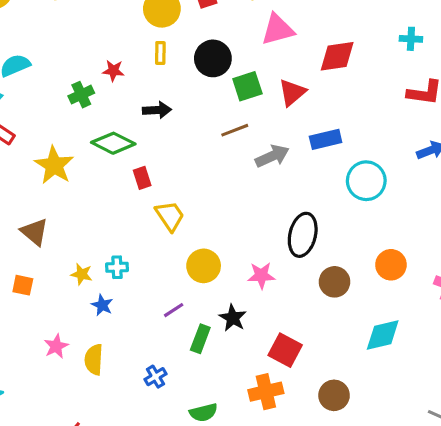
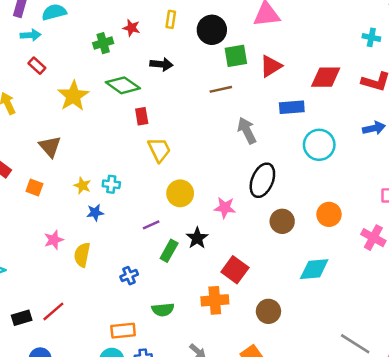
red diamond: (337, 56) -> (326, 77), moved
gray arrow: (272, 156) -> (247, 131), moved, turned -100
blue star: (102, 305) -> (95, 213), turned 30

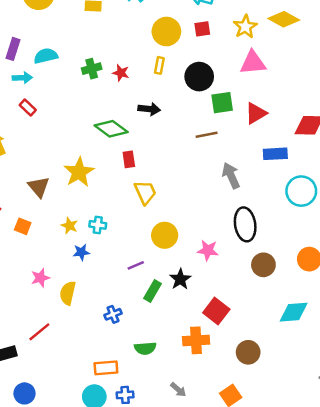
green cross: (103, 43) -> (92, 69), moved
yellow star: (73, 96) -> (79, 172), moved
black ellipse: (262, 180) -> (245, 224), turned -32
red line: (53, 311) -> (39, 332), moved

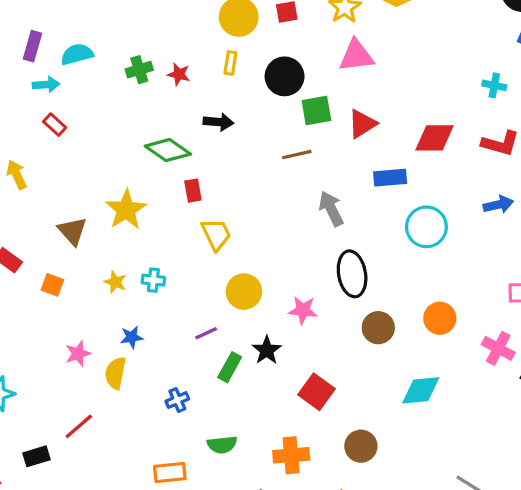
blue star: (81, 252) -> (132, 337), moved
orange cross: (196, 340) -> (291, 455), moved

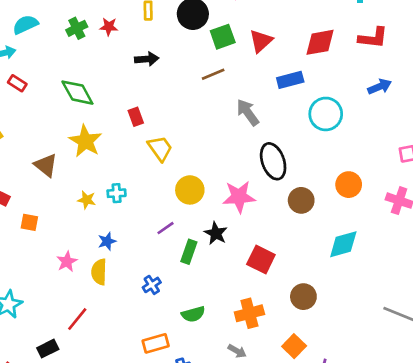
green diamond: (168, 150) -> (77, 93), moved, turned 36
orange square: (52, 285) -> (29, 222), moved
pink star: (303, 310) -> (239, 197), size x1.4

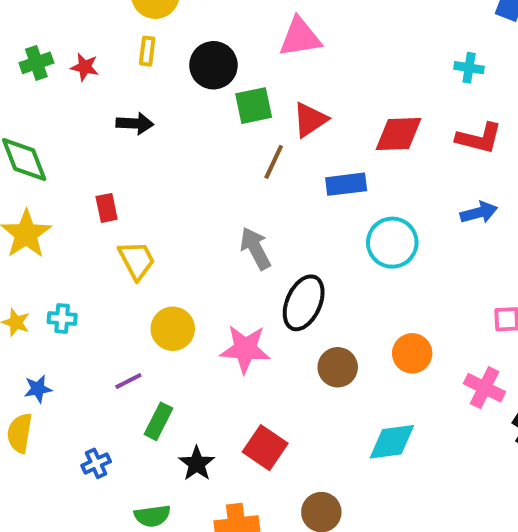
brown line: (213, 74) -> (274, 162), moved, turned -50
gray arrow: (248, 112) -> (255, 248), moved
black ellipse: (273, 161) -> (304, 303), turned 36
black star: (216, 233) -> (197, 464), moved

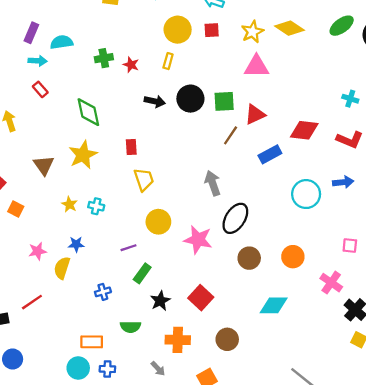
black circle: (213, 65) -> (190, 99), moved
blue rectangle: (346, 184) -> (270, 154), turned -30
cyan circle: (392, 243) -> (306, 194), moved

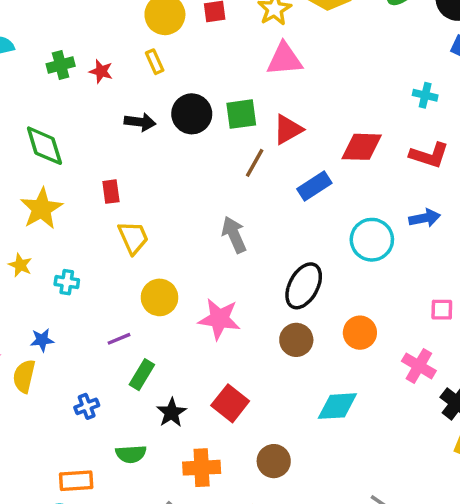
yellow rectangle: (168, 61) -> (155, 62), turned -35
yellow star: (69, 204) -> (20, 265), moved
black ellipse: (235, 218) -> (304, 286), moved

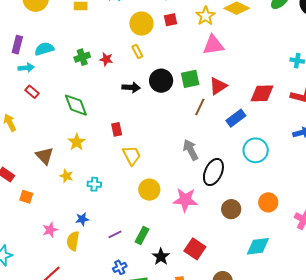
yellow star: (41, 209) -> (77, 142), size x0.7
cyan circle: (372, 240) -> (256, 150), moved
black ellipse: (304, 286) -> (213, 172), moved
purple line: (119, 339) -> (115, 234), moved
blue cross: (87, 406) -> (120, 267), moved

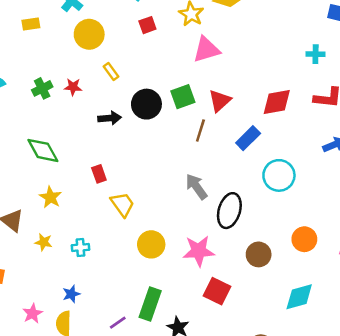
yellow circle: (141, 24) -> (89, 34), moved
purple line: (115, 234) -> (118, 323), moved
green rectangle: (142, 236) -> (150, 304), size x1.4
red square: (195, 249) -> (217, 291), moved

